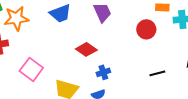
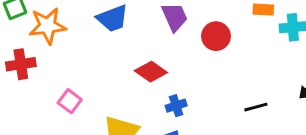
red circle: (146, 29) -> (216, 36), moved
pink square: (31, 69) -> (70, 101), size x0.7

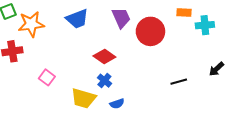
red circle: (216, 36) -> (150, 31), size x1.4
blue cross: (176, 106) -> (104, 81), moved, turned -32

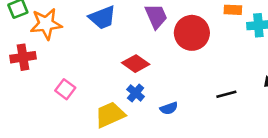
yellow trapezoid: (83, 98) -> (110, 115), turned 140
blue semicircle: (117, 104) -> (169, 108), moved

